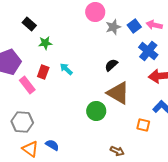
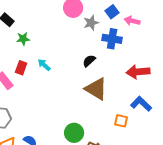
blue square: (134, 26) -> (112, 12), moved
blue cross: (148, 51) -> (112, 39), moved, turned -30
green circle: (96, 111) -> (74, 133), moved

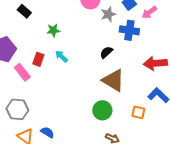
pink arrow: (132, 21) -> (149, 12), turned -49
green star: (23, 39) -> (53, 30), moved
green circle: (74, 133) -> (102, 110), moved

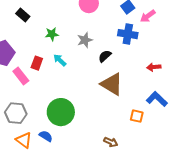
gray star: (108, 14) -> (85, 40), moved
red arrow: (155, 63) -> (154, 67), size x0.6
green circle: (102, 110) -> (61, 112), moved, size x1.4

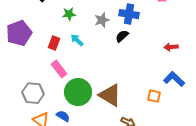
blue cross: (128, 34) -> (129, 14), moved
pink rectangle: (21, 76) -> (59, 69), moved
brown triangle: (112, 84) -> (110, 95), moved

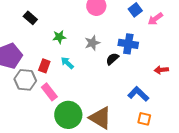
blue cross: (129, 14) -> (128, 44), moved
blue L-shape: (174, 79) -> (138, 94), moved
gray hexagon: (33, 93) -> (25, 80), moved

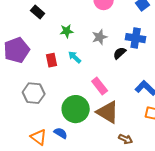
red rectangle: (44, 66) -> (52, 60), turned -32
gray hexagon: (25, 80) -> (34, 93), moved
pink rectangle: (49, 92) -> (100, 86), moved

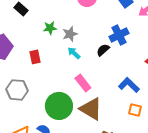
gray star: (100, 37) -> (70, 34), moved
blue cross: (136, 38) -> (119, 35), turned -36
cyan arrow: (75, 57) -> (74, 53), moved

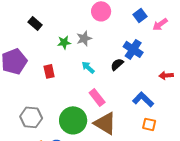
gray star: (70, 34) -> (84, 38), moved
blue cross: (119, 35) -> (133, 49), turned -30
gray hexagon: (17, 90) -> (31, 117), moved

